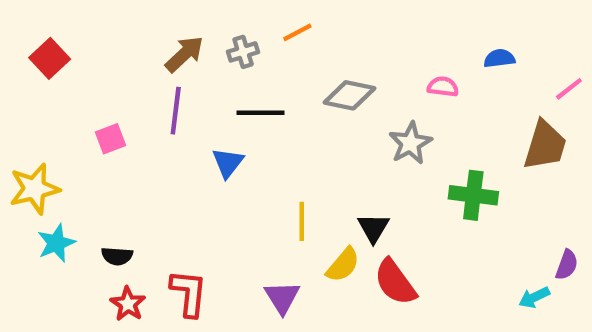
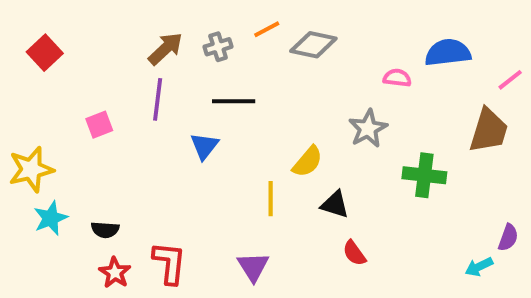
blue semicircle: (499, 58) -> (448, 53), size x1.6
gray diamond: (349, 95) -> (313, 45), moved
black triangle: (373, 228) -> (335, 204), turned -44
yellow semicircle: (343, 265) -> (308, 162), moved
red semicircle: (395, 282) -> (354, 253), size x0.6

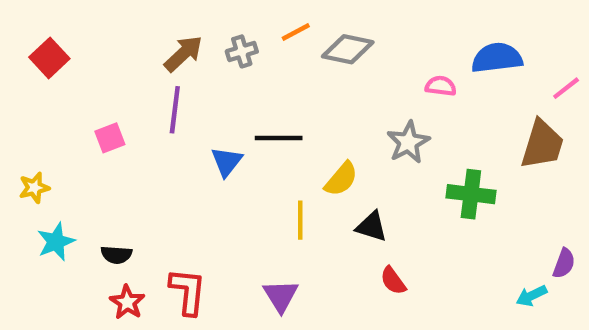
black line: (234, 101) -> (279, 138), moved
yellow star: (31, 169) -> (34, 188), size x0.6

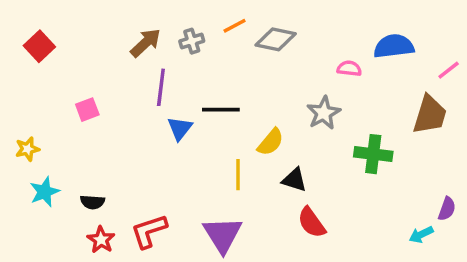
purple line: (175, 110) -> (161, 87), moved
red semicircle: (393, 281) -> (312, 223), size x1.4
red L-shape: (188, 291) -> (149, 231), turned -114
purple triangle: (281, 296) -> (223, 235), size x1.4

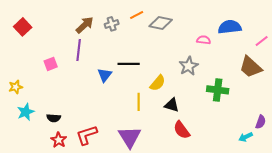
purple line: (161, 87) -> (79, 50), moved
brown trapezoid: (430, 115) -> (251, 67), turned 115

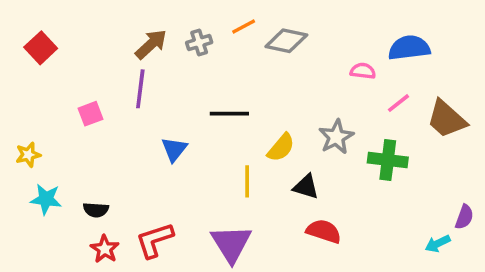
pink line: (262, 41) -> (398, 103), moved
gray star: (189, 66) -> (336, 137), moved
blue triangle: (105, 75) -> (174, 149), moved
cyan star: (26, 112) -> (46, 199), turned 30
red semicircle: (182, 130) -> (324, 231), turned 144

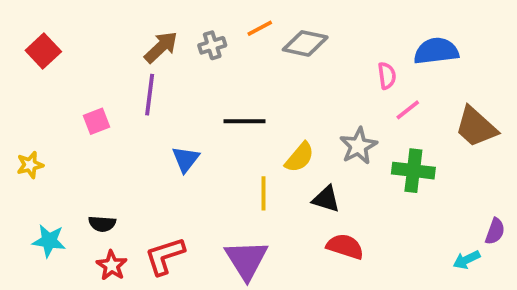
pink semicircle: (363, 71) -> (387, 76), turned 75
pink line: (398, 103) -> (408, 110), moved
cyan star: (46, 199) -> (49, 241), moved

